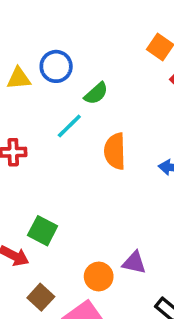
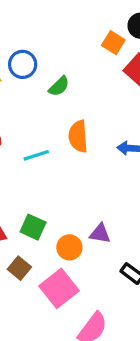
cyan line: (69, 126) -> (36, 155), moved, turned 30
green square: (43, 231) -> (33, 227), moved

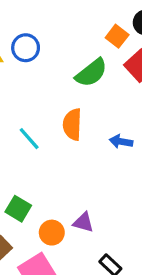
green semicircle: (59, 86) -> (91, 73), moved, size x1.5
cyan line: (36, 155) -> (29, 139), turned 60

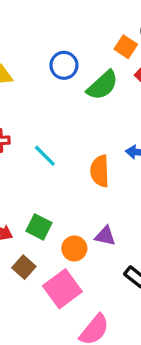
blue circle: (26, 48) -> (64, 65), moved
orange semicircle: (72, 124) -> (100, 171), moved

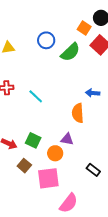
orange semicircle: (100, 171) -> (78, 113), moved
purple triangle: (105, 236) -> (67, 139), moved
pink square: (62, 289) -> (48, 178), turned 30

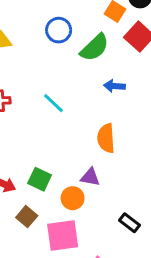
blue arrow: (93, 93) -> (114, 86), moved
cyan line: (36, 96) -> (54, 103), moved

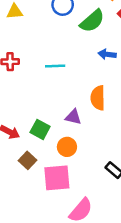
cyan line: (54, 103) -> (55, 66), turned -48
purple triangle: (90, 177) -> (73, 117), moved

